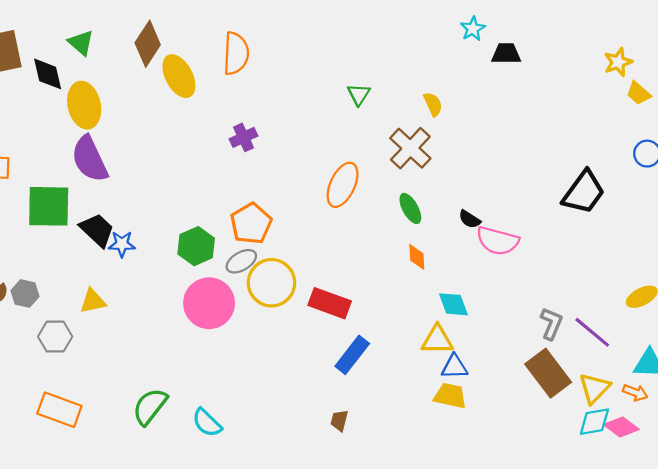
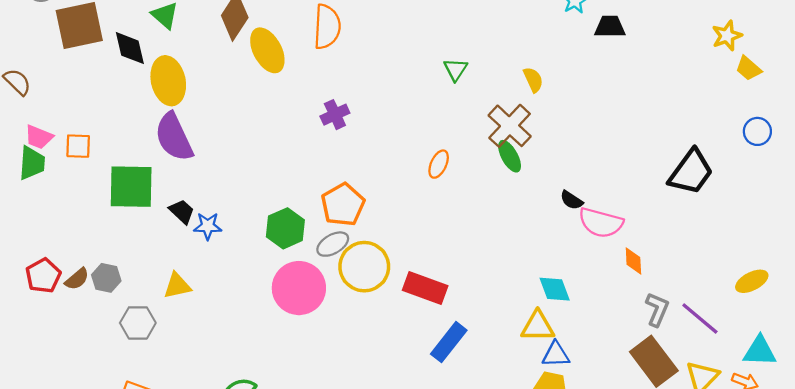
orange ellipse: (343, 185) -> (439, 164), size x0.6
green ellipse: (410, 208) -> (510, 156), moved
black trapezoid: (97, 230) -> (182, 211), size x0.7
orange diamond: (417, 257) -> (633, 261), moved

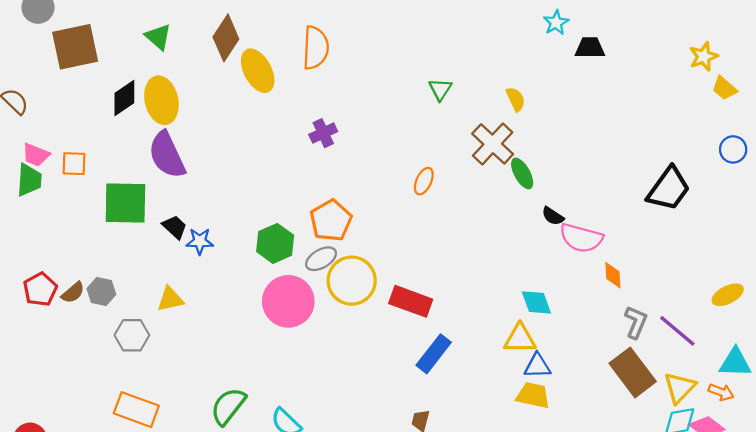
black diamond: (130, 48) -> (124, 98), moved, turned 69
green ellipse: (510, 156) -> (522, 173), moved

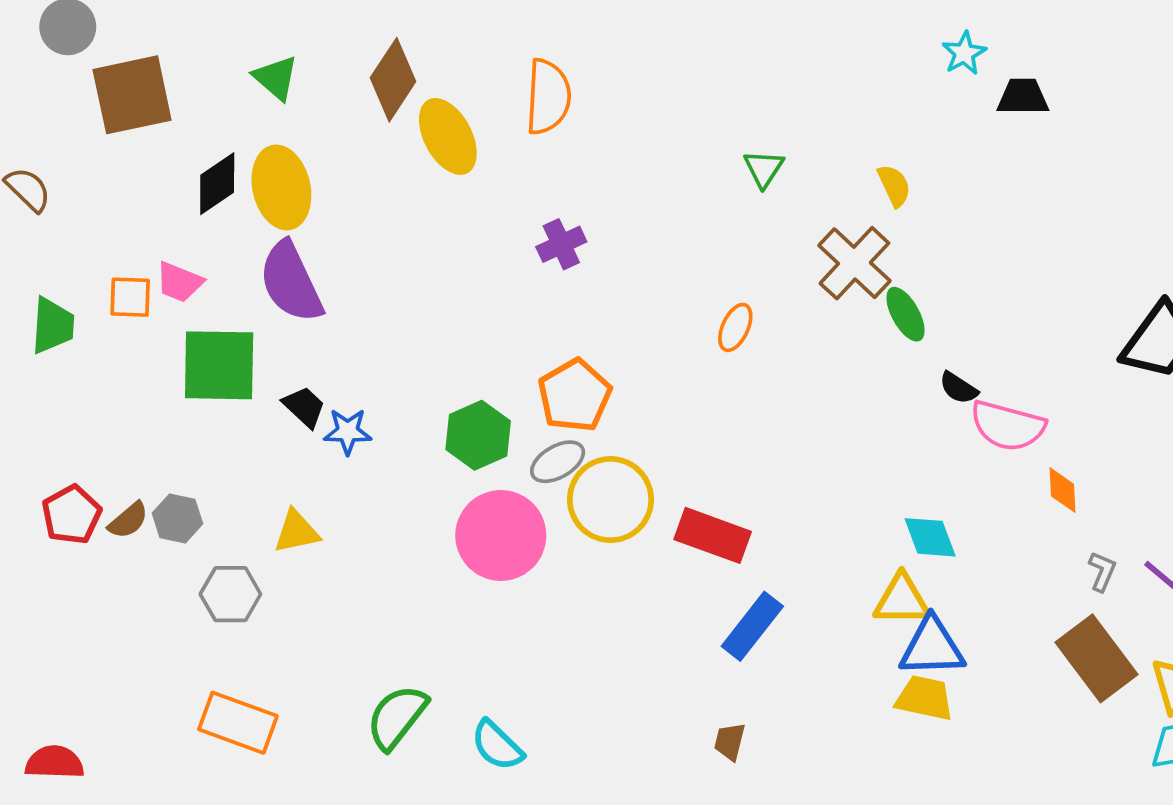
pink trapezoid: (36, 155) -> (179, 282), moved
gray L-shape: (636, 322) -> (1102, 571), size x0.7
blue triangle: (537, 366) -> (932, 647), size x1.4

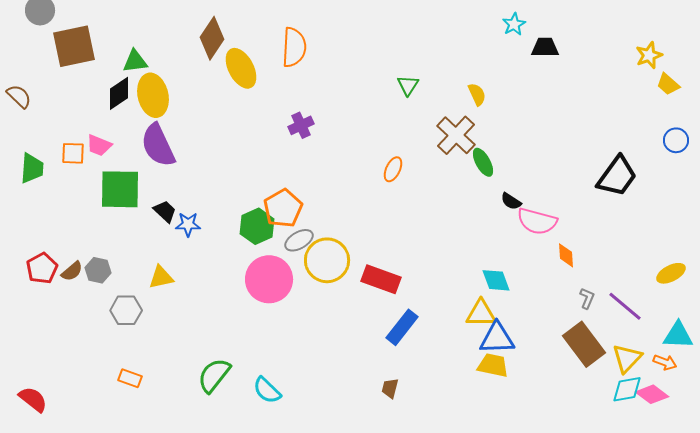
green triangle: (276, 78) -> (135, 61), moved, turned -48
orange pentagon: (575, 396) -> (283, 208), moved
orange rectangle: (238, 723) -> (130, 378), size x0.6
red semicircle: (55, 762) -> (33, 399), turned 36

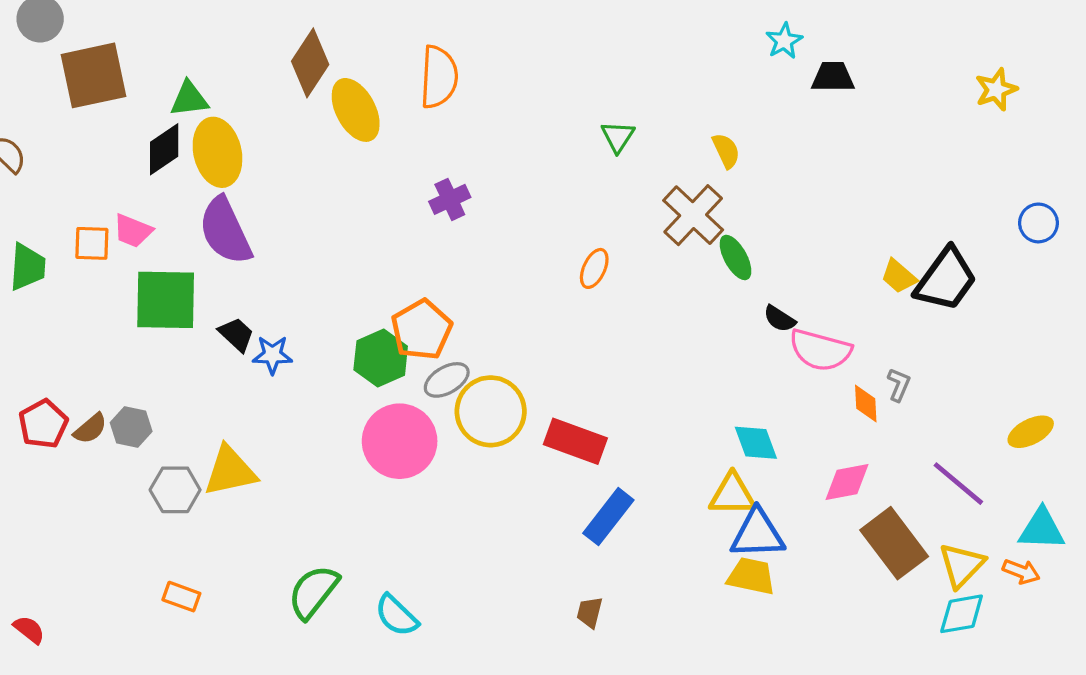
yellow trapezoid: (668, 84) -> (899, 276), moved
yellow triangle: (161, 277) -> (230, 471), moved, size x1.4
gray L-shape: (587, 298) -> (899, 385), moved
pink diamond: (652, 394) -> (847, 482), moved, turned -48
red semicircle: (33, 399) -> (29, 630), size x0.7

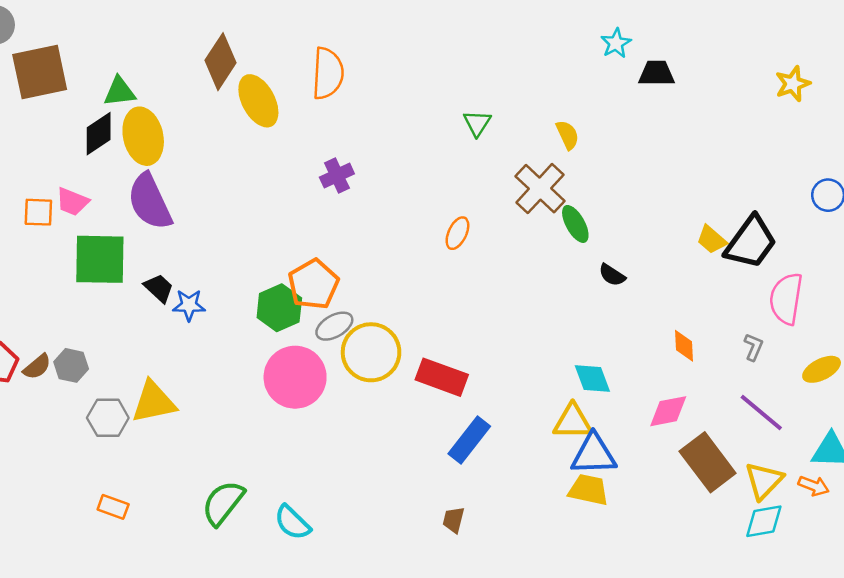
pink semicircle: (820, 350) -> (786, 299), moved, turned 84
gray L-shape: (899, 385) -> (753, 347), moved

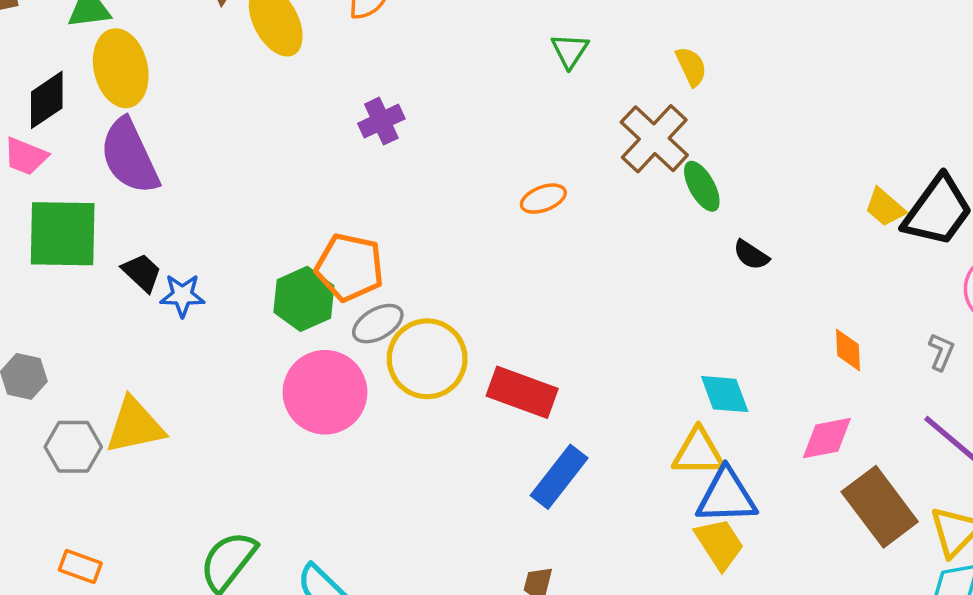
black diamond: (99, 134) -> (47, 100), moved
orange ellipse: (457, 233) -> (543, 199), turned 44
orange pentagon: (313, 284) -> (350, 267), turned -30
yellow trapezoid: (588, 490) -> (719, 544), turned 45

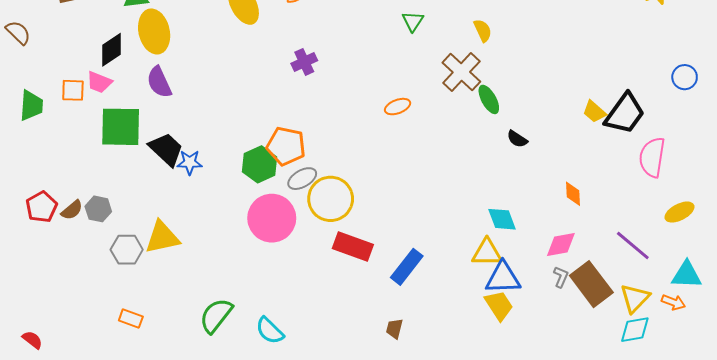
purple semicircle: (130, 156) -> (159, 82), size x0.7
black trapezoid: (142, 273) -> (166, 149), size x1.5
gray L-shape: (941, 352) -> (561, 277), moved
red rectangle: (522, 392) -> (353, 247), moved

